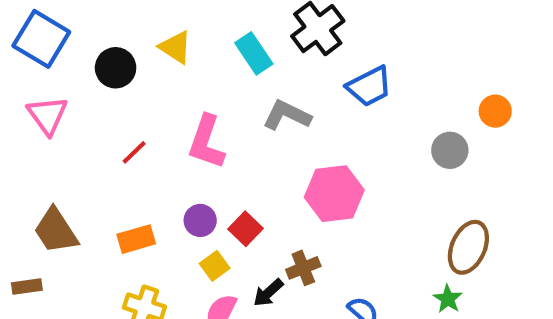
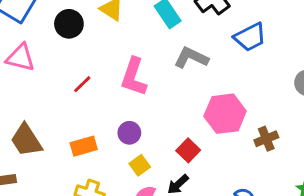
pink triangle: (47, 115) -> (20, 58), turned -40
red square: (246, 229) -> (188, 150), moved
brown cross: (303, 268) -> (266, 139), moved

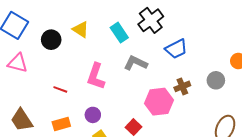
red line: (82, 84) -> (60, 89), moved, turned 64
brown cross: (266, 139) -> (182, 86), moved

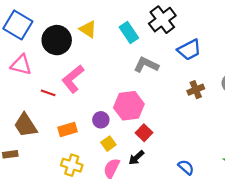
black circle: (51, 40) -> (57, 40), size x1.4
pink L-shape: (96, 76) -> (73, 79), moved, turned 32
red line: (60, 89) -> (48, 93), moved
pink hexagon: (159, 102) -> (129, 106), moved

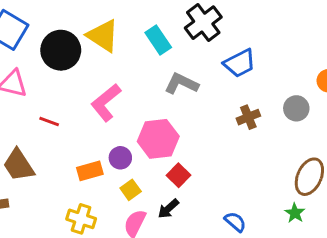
yellow triangle: (88, 29) -> (103, 36), size x1.4
pink L-shape: (73, 79) -> (106, 103), moved
orange rectangle: (67, 130) -> (90, 171), moved

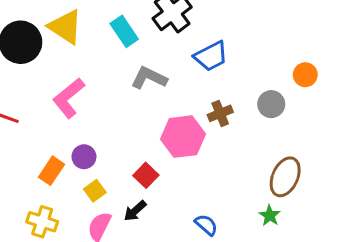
pink hexagon: (158, 139) -> (183, 137), moved
orange rectangle: (90, 171) -> (51, 171), turned -40

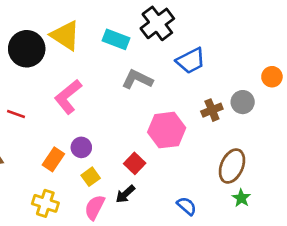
cyan rectangle: (124, 31) -> (116, 39), turned -35
brown cross: (220, 113) -> (212, 110), moved
brown ellipse: (285, 177) -> (232, 166), moved

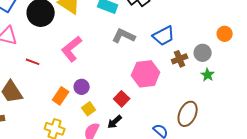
blue trapezoid: (191, 61) -> (164, 36), moved
brown ellipse: (232, 166) -> (188, 114), moved
green star: (241, 198) -> (208, 75), moved

